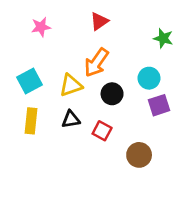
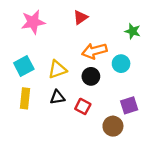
pink star: (41, 27) -> (33, 22), size x1.5
orange arrow: (96, 63) -> (94, 51), moved, turned 40
purple square: (159, 105) -> (129, 105), moved

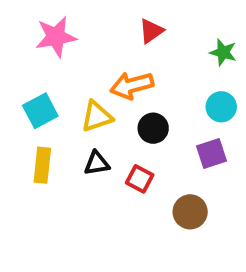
red triangle: (81, 17) -> (151, 31), moved
orange arrow: (94, 51) -> (132, 85), moved
cyan circle: (121, 64) -> (221, 107), moved
purple square: (129, 105) -> (212, 153), moved

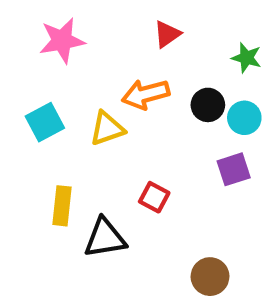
black circle: (153, 128) -> (208, 105), moved
black triangle: (97, 163) -> (105, 238), moved, size x1.5
yellow rectangle: (42, 165) -> (62, 206), moved
brown circle: (190, 212) -> (210, 277), moved

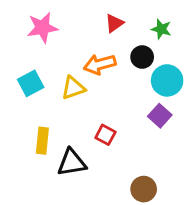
green star: (246, 58) -> (161, 29), moved
black circle: (208, 105) -> (142, 57), moved
cyan circle: (244, 118) -> (167, 80), size x1.4
purple square: (234, 169) -> (160, 116), turned -30

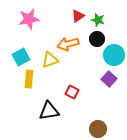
green star: (161, 29) -> (98, 20), moved
yellow rectangle: (42, 141) -> (29, 79), moved

